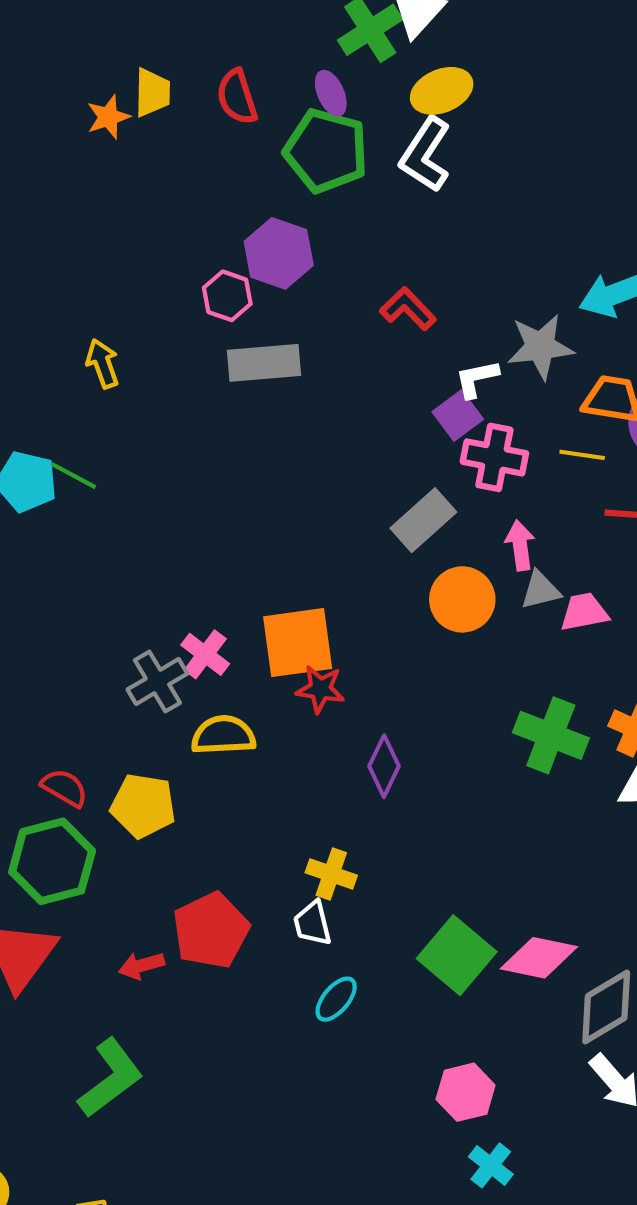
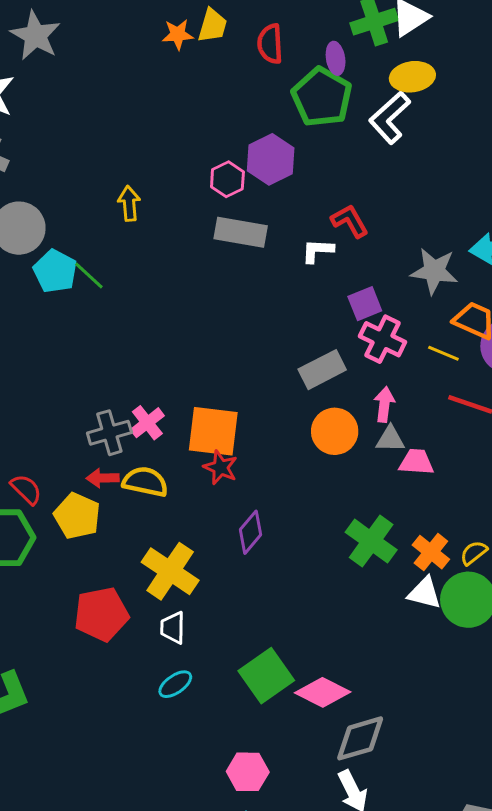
white L-shape: (477, 379) -> (318, 251), moved
yellow cross: (331, 874) -> (170, 571), moved, size x1.6
red arrow: (141, 966) -> (103, 478), moved

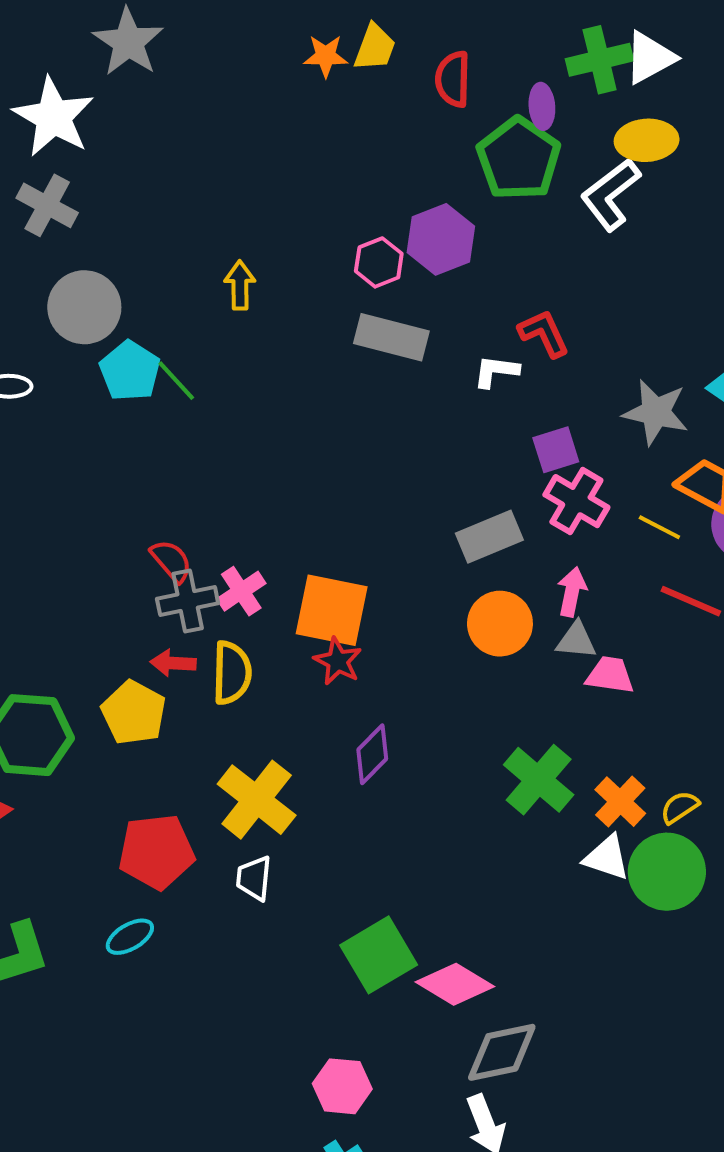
yellow semicircle: (145, 482) -> (232, 673), turned 75
red semicircle: (26, 489) -> (171, 561), moved
cyan ellipse: (175, 684) -> (130, 937), moved

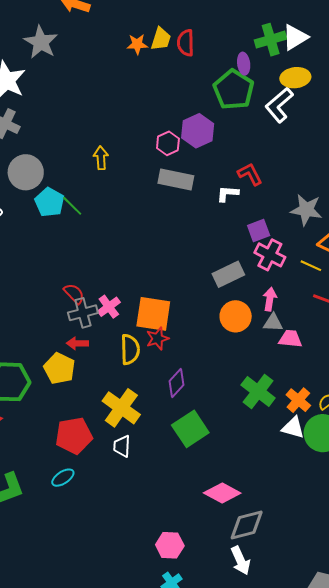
red semicircle: (453, 79) -> (186, 43), moved
red star: (338, 661) -> (157, 339), turned 30
yellow semicircle: (232, 673) -> (130, 349), moved
green square: (379, 955) -> (190, 429), moved

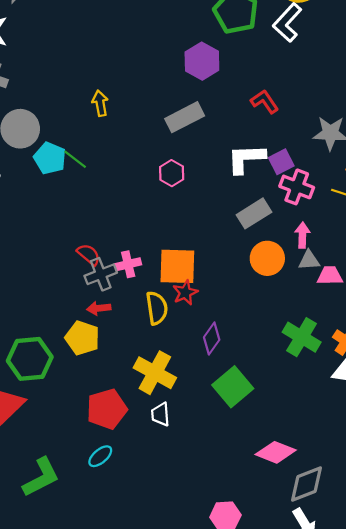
pink hexagon: (168, 143) -> (172, 173), moved
gray rectangle: (176, 180) -> (185, 117), turned -32
white L-shape: (228, 194) -> (246, 159), moved, size x1.6
pink cross: (109, 307) -> (128, 264), turned 30

